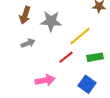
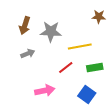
yellow line: (80, 36) -> (80, 47), turned 30

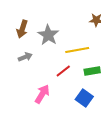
gray star: (51, 32) -> (48, 35), turned 30
pink arrow: (45, 91) -> (42, 94), turned -48

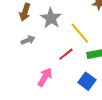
yellow line: (77, 50) -> (80, 33), turned 60

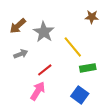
brown arrow: (25, 12) -> (18, 26), turned 30
red line: (66, 54) -> (45, 70), moved

